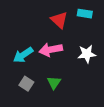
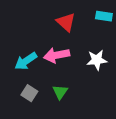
cyan rectangle: (85, 14) -> (104, 16), moved

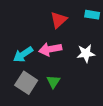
red triangle: (66, 22) -> (59, 20), turned 36
gray square: (29, 93) -> (26, 83), size x1.5

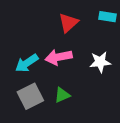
green triangle: (53, 82) -> (62, 95), turned 32
gray square: (26, 83) -> (30, 96), turned 30

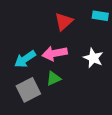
white star: (100, 62) -> (93, 58), turned 30
green triangle: (62, 95) -> (53, 78), moved

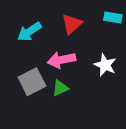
cyan arrow: (25, 59) -> (29, 32), moved
gray square: (28, 90) -> (32, 82), moved

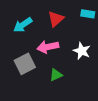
green triangle: (60, 88) -> (56, 75), moved

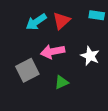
cyan arrow: (23, 25) -> (36, 22), moved

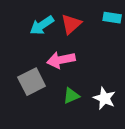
white star: (90, 56) -> (104, 98), moved

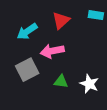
cyan arrow: (42, 25) -> (27, 31), moved
green triangle: (71, 96) -> (61, 82), turned 32

